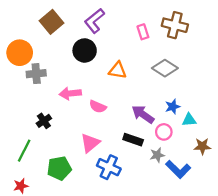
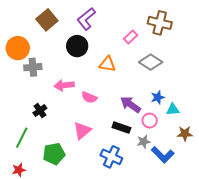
pink rectangle: (143, 32) -> (131, 37), moved, turned 64
blue cross: (109, 167) -> (111, 157), moved

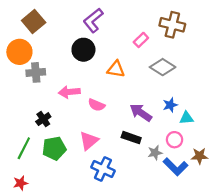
brown square: (47, 20) -> (34, 22), moved
pink circle: (150, 121) -> (175, 140), moved
brown star: (185, 134) -> (199, 156), moved
green pentagon: (54, 154) -> (54, 148), moved
blue cross: (111, 157) -> (103, 169), moved

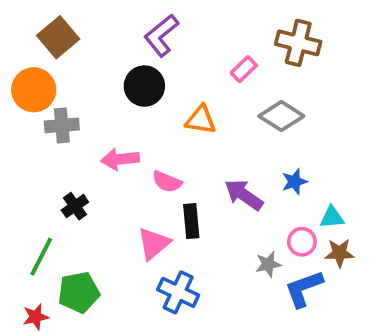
cyan triangle: (186, 118) -> (332, 217), moved
black rectangle: (131, 138) -> (191, 221), moved, turned 66
green pentagon: (54, 148) -> (79, 292), moved
brown star: (199, 156) -> (339, 253), moved
blue L-shape: (176, 167) -> (304, 289), turned 115

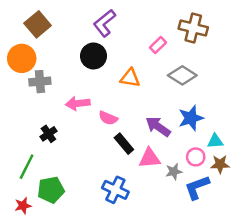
blue star: (294, 182) -> (191, 118), size x1.5
black rectangle: (191, 221) -> (124, 144), turned -35
pink triangle: (154, 244) -> (149, 158), moved, turned 35

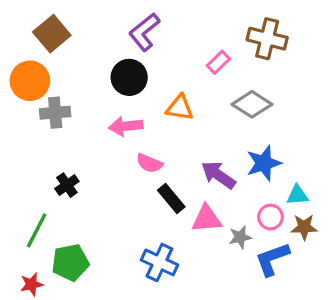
pink arrow: (78, 103) -> (126, 126), moved

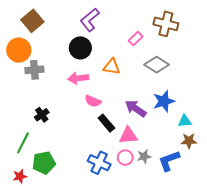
pink circle: (270, 217) -> (125, 158), moved
gray star: (240, 237) -> (144, 156), moved

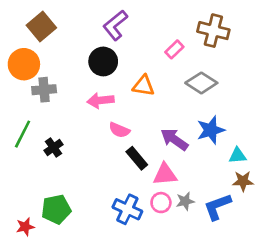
green line: (23, 143) -> (23, 134), moved

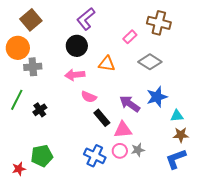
blue L-shape: (217, 207) -> (176, 159), moved

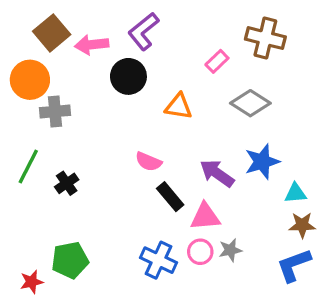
pink arrow: (75, 75) -> (92, 45), moved

